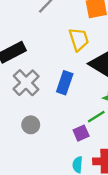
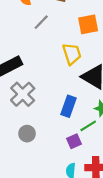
blue rectangle: (65, 83) -> (69, 106), moved

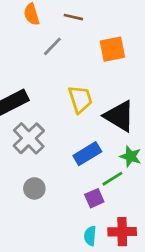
yellow trapezoid: (72, 54) -> (80, 99), moved
blue rectangle: (69, 106) -> (87, 154), turned 40

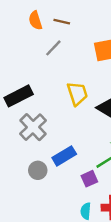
brown line: (73, 17) -> (62, 22), moved
blue rectangle: (87, 154) -> (64, 156), moved

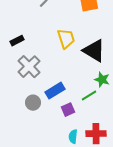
black rectangle: (19, 96) -> (17, 41), size x0.6
purple square: (89, 179) -> (68, 110), moved

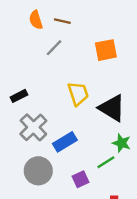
blue rectangle: (55, 91) -> (65, 142), moved
gray circle: (33, 103) -> (38, 171), size x1.5

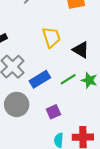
black triangle: (112, 108) -> (81, 50), size x0.7
green line: (106, 162) -> (68, 79), moved

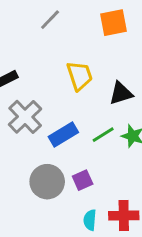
black triangle: (81, 50) -> (121, 93), turned -48
gray circle: (17, 104) -> (47, 182), moved

